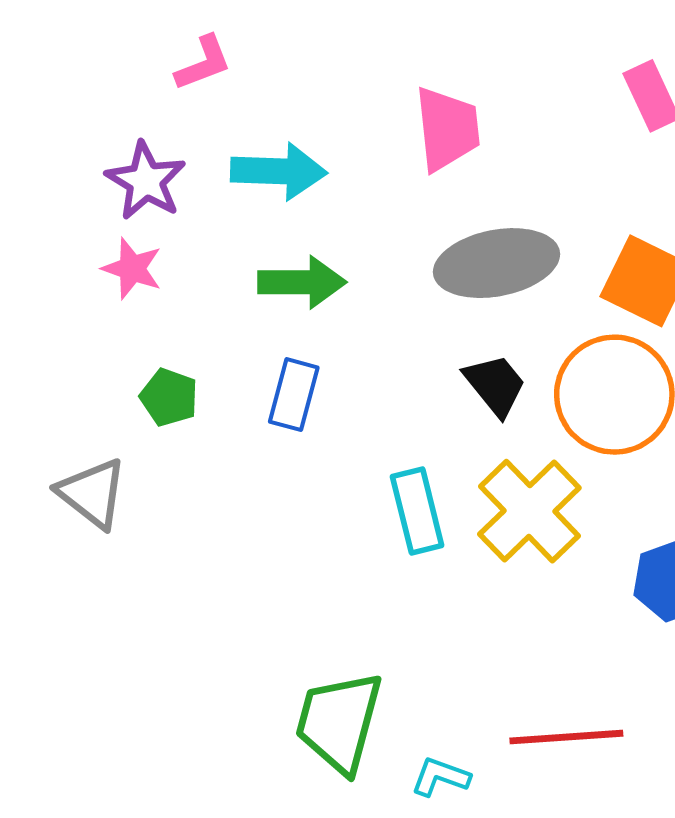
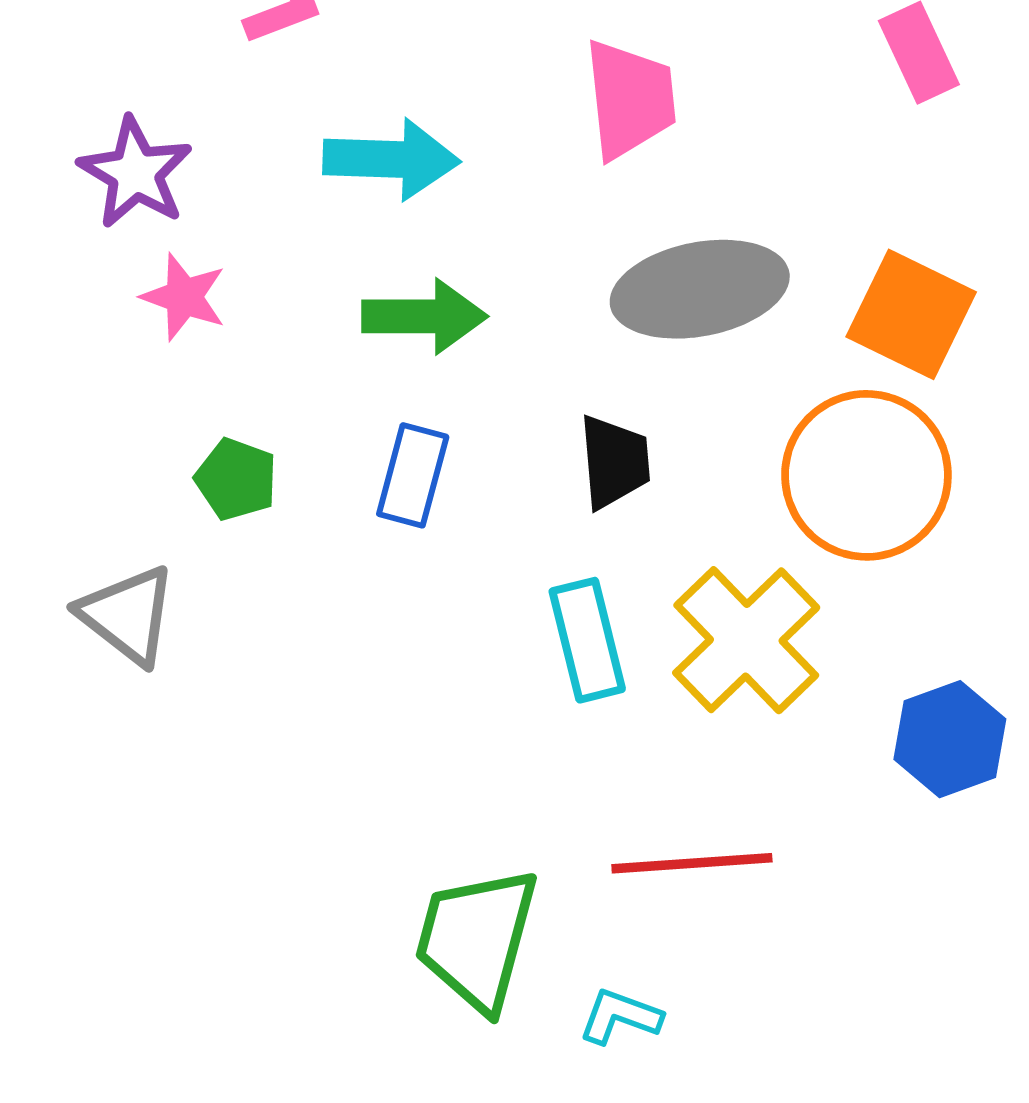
purple star: (146, 181) -> (135, 173), moved
black trapezoid: (495, 385) -> (614, 462), moved, turned 34
red line: (566, 737) -> (692, 863), moved

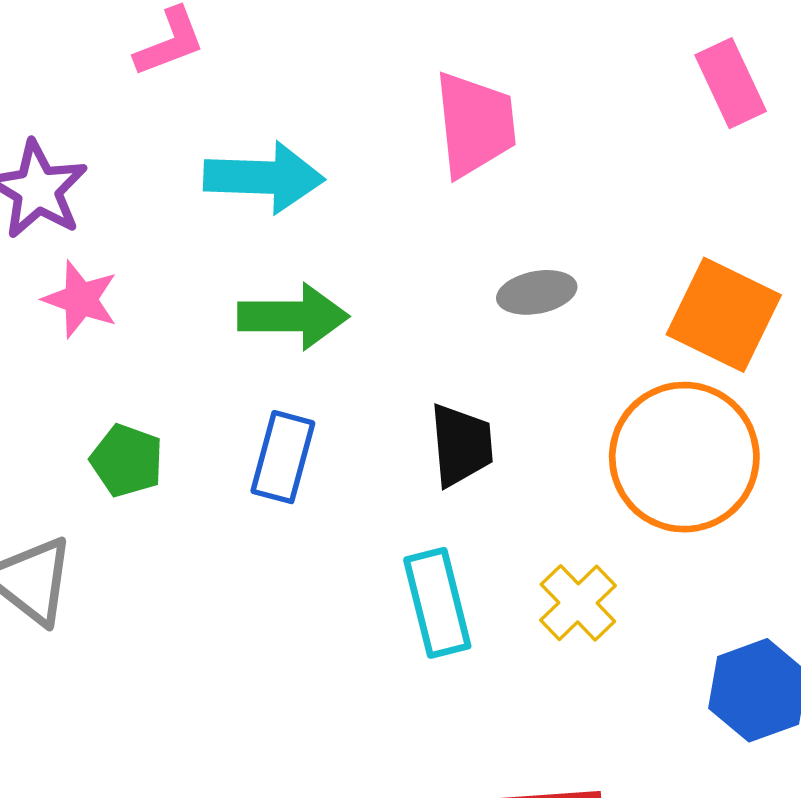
gray ellipse: (700, 289) -> (537, 292), size x0.5
yellow cross: (746, 640) -> (578, 603), size x0.6

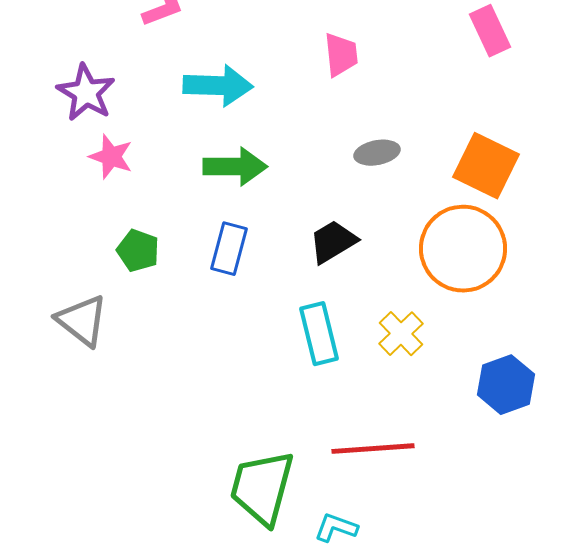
pink trapezoid: (475, 124) -> (341, 55), size x0.7
black trapezoid: (461, 445) -> (333, 242), turned -116

